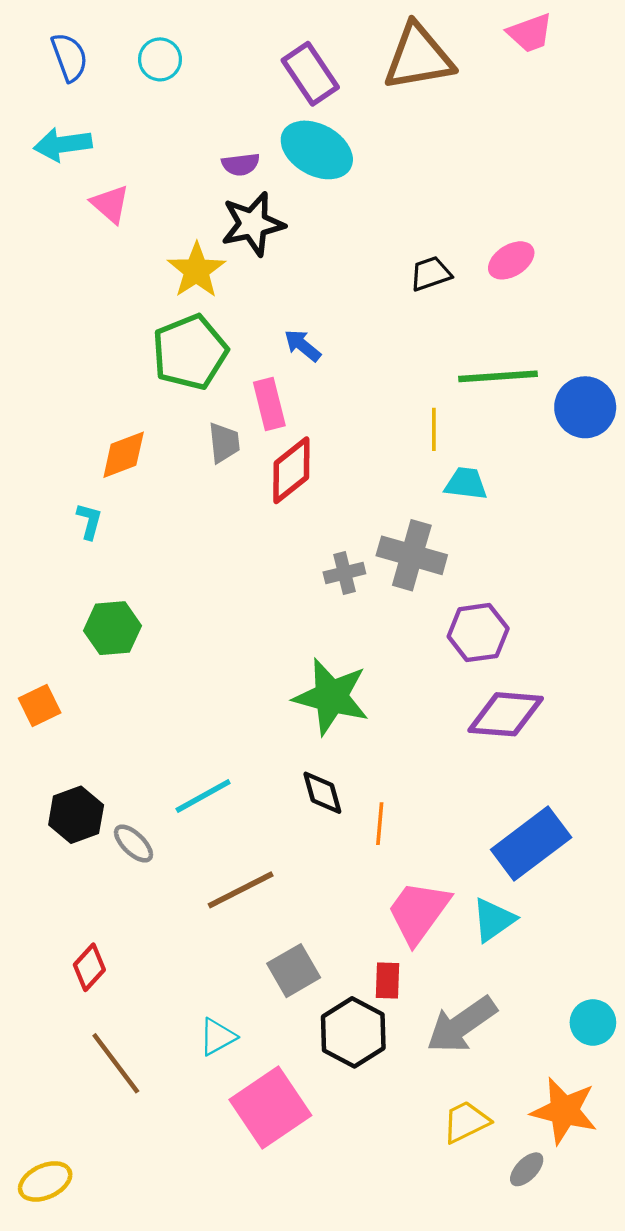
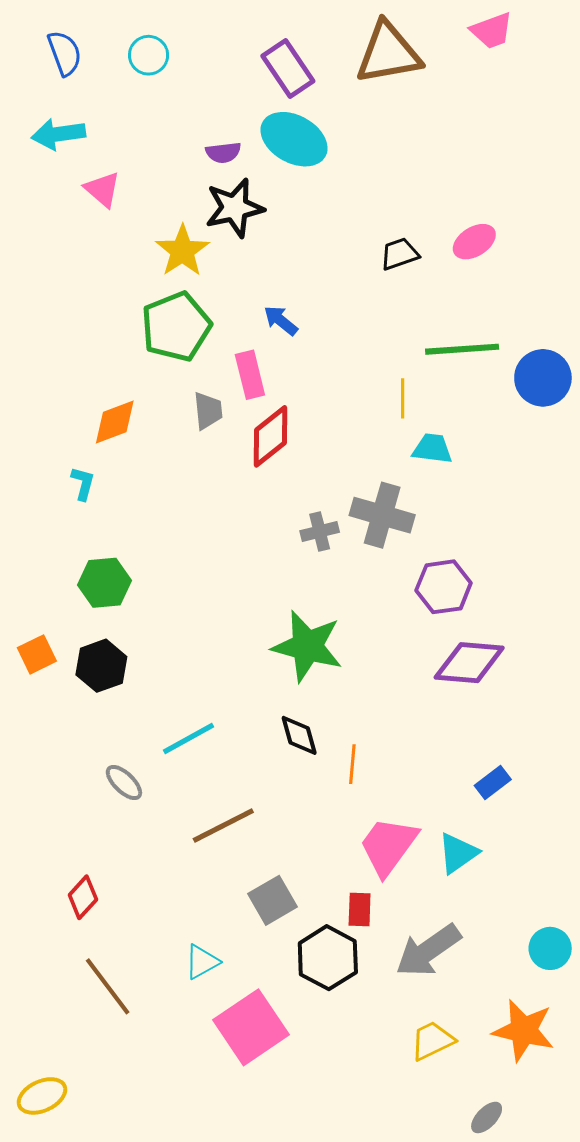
black hexagon: (76, 815) -> (101, 666), moved
blue rectangle: (531, 844) -> (493, 783), size x0.5
gray ellipse: (527, 1169) -> (487, 1117), moved

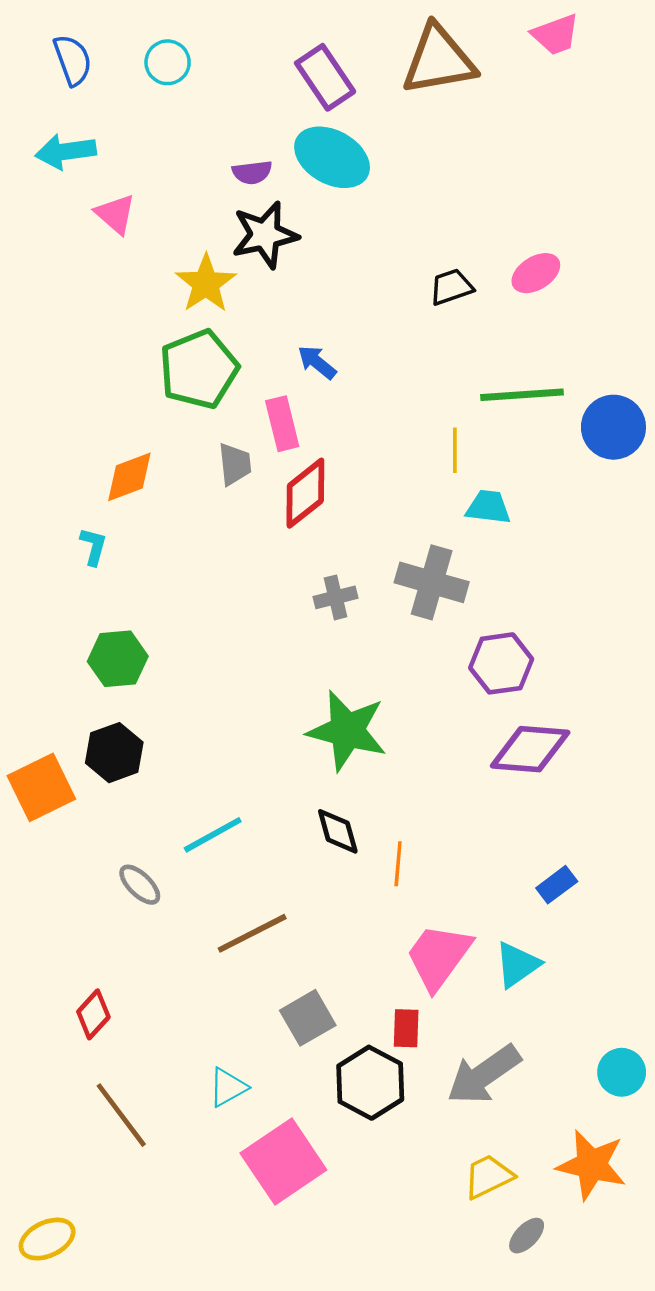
gray cross: (320, 532) -> (336, 597), moved
orange square: (37, 654) -> (41, 787), moved, size x1.5
gray ellipse: (487, 1117) -> (527, 1236), moved

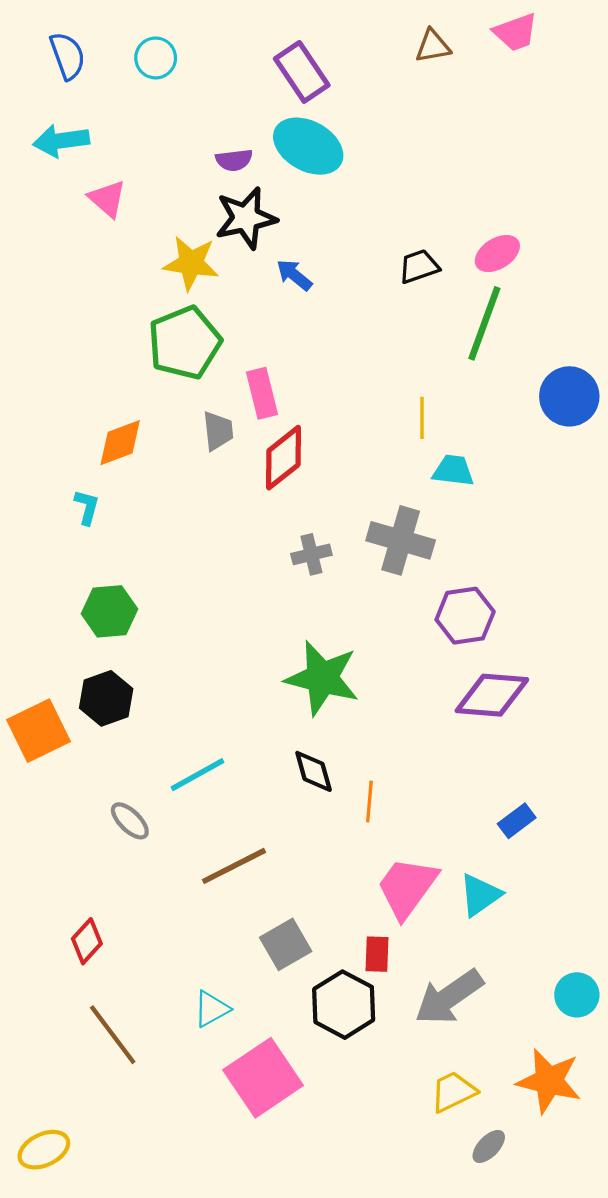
brown triangle: (439, 60) -> (433, 46), moved, size x0.5
yellow star: (206, 284) -> (191, 263), turned -30
blue arrow: (317, 362) -> (294, 275), moved
green line: (522, 395) -> (484, 323), moved, turned -66

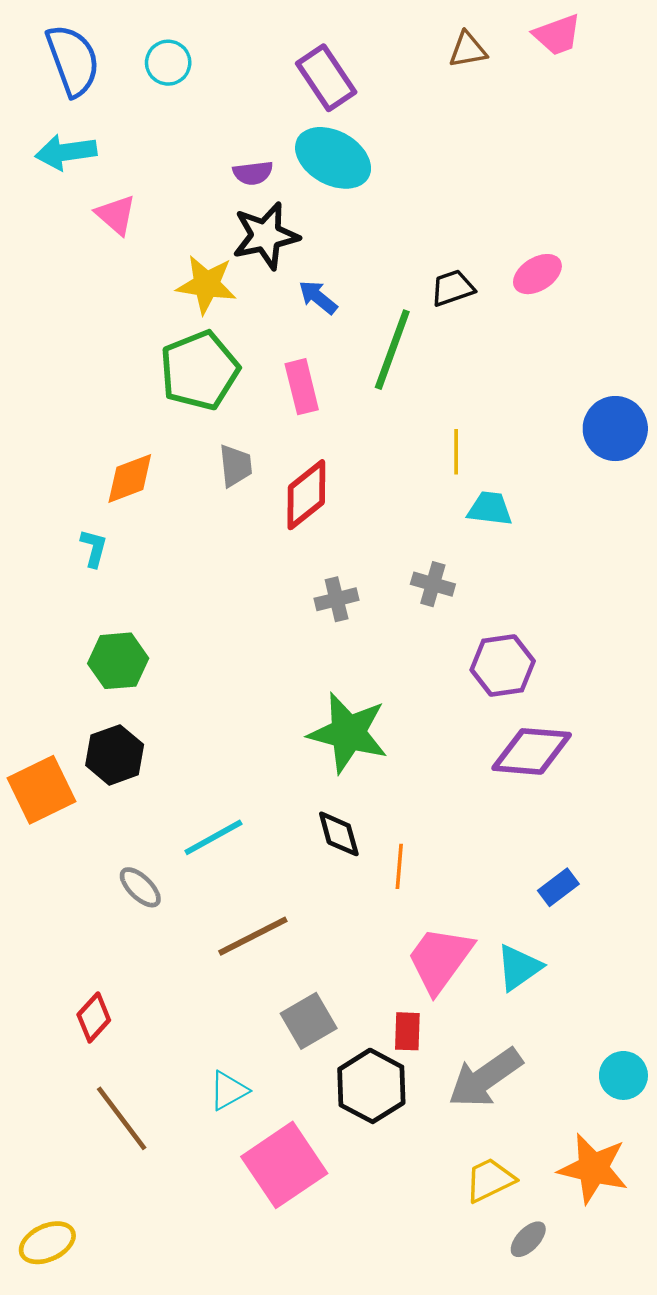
blue semicircle: (68, 56) -> (73, 60), size x1.4
green line: (484, 323) -> (392, 350), moved
pink rectangle: (262, 393) -> (302, 387), moved
gray cross: (401, 540) -> (433, 584), size x0.6

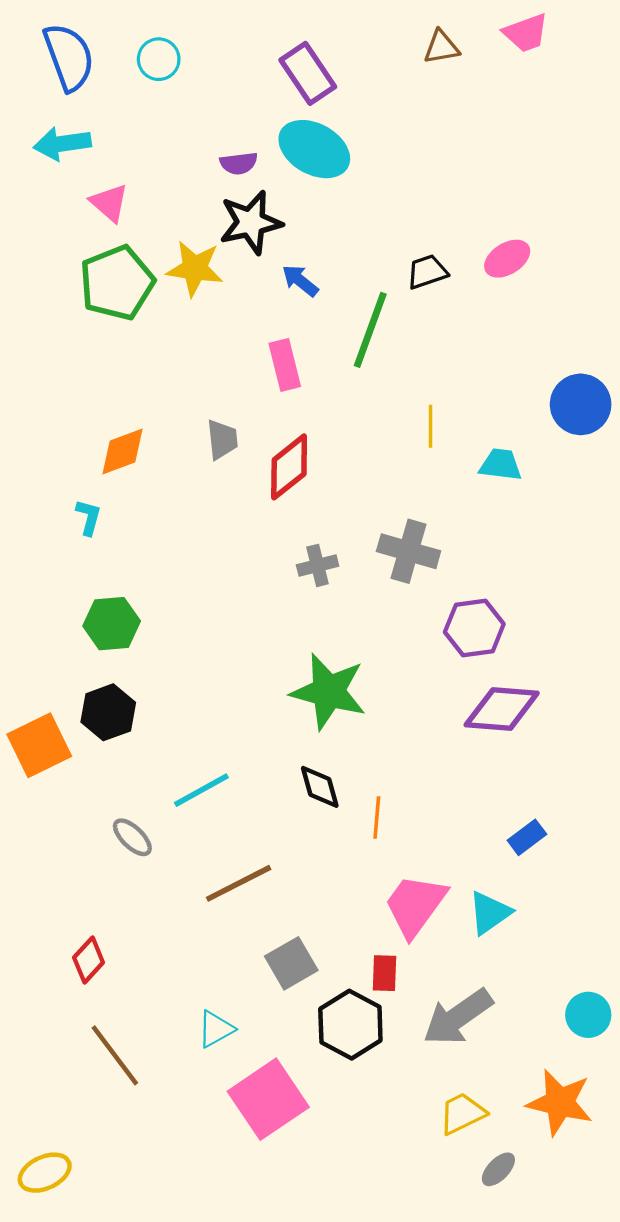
green pentagon: (199, 370) -> (117, 283), moved
cyan trapezoid: (490, 509) -> (501, 465), moved
gray cross: (433, 584) -> (409, 551), size x1.5

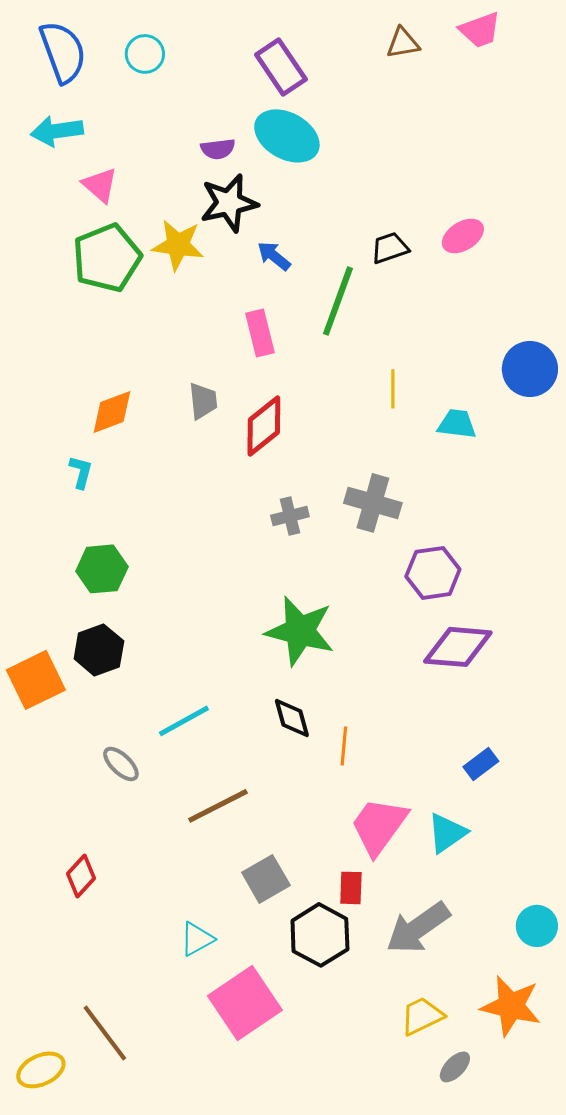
brown line: (115, 1055) -> (105, 1033), moved

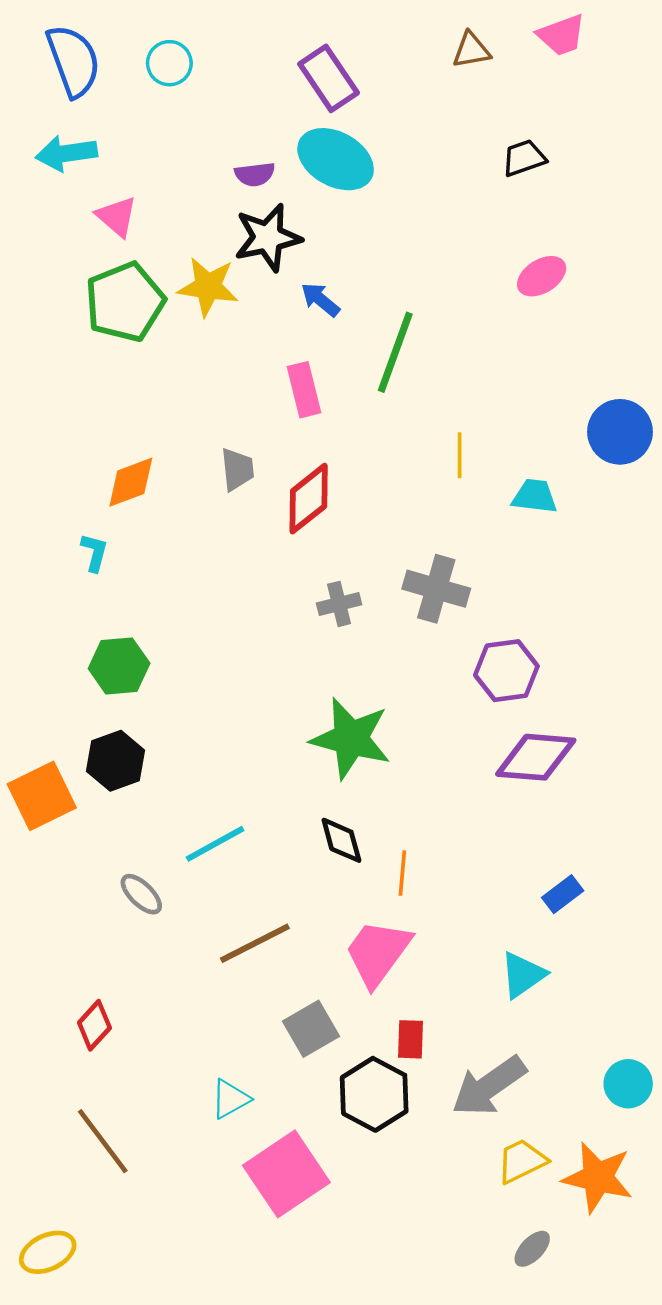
black trapezoid: (390, 248) -> (524, 158), moved
pink trapezoid: (379, 826) -> (378, 953), moved
yellow trapezoid: (422, 1016) -> (522, 1161), moved
brown line: (105, 1033) -> (103, 1141), moved

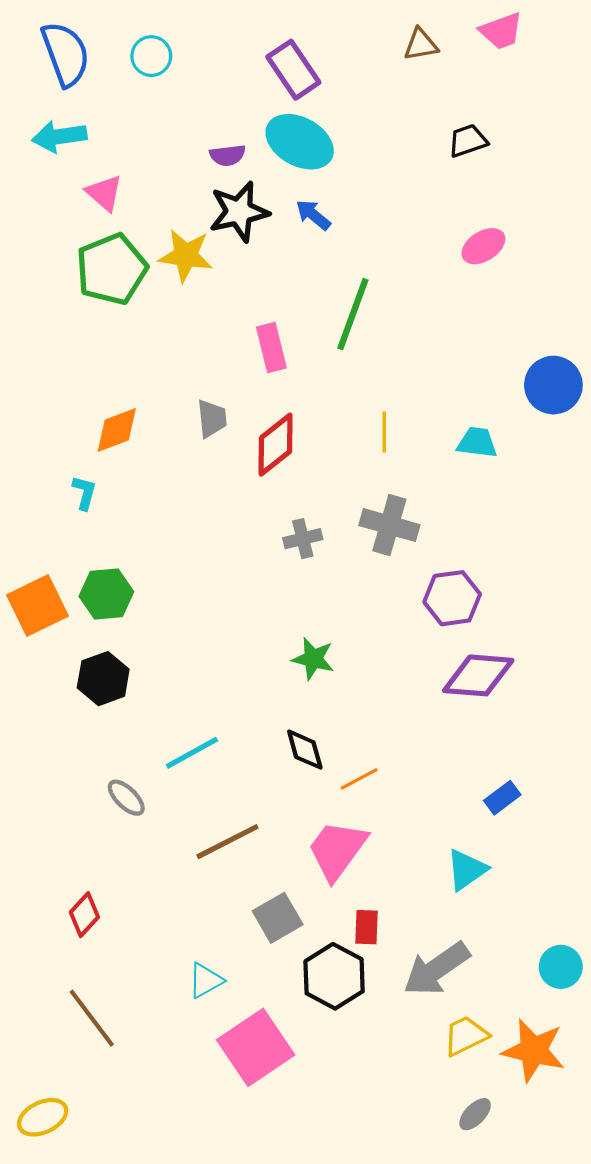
blue arrow: (320, 300) -> (313, 215), moved
yellow line: (460, 455) -> (384, 432), moved
green star: (351, 738) -> (313, 659), size x0.6
orange square: (42, 796) -> (37, 605), moved
orange line: (402, 873) -> (359, 779), turned 57

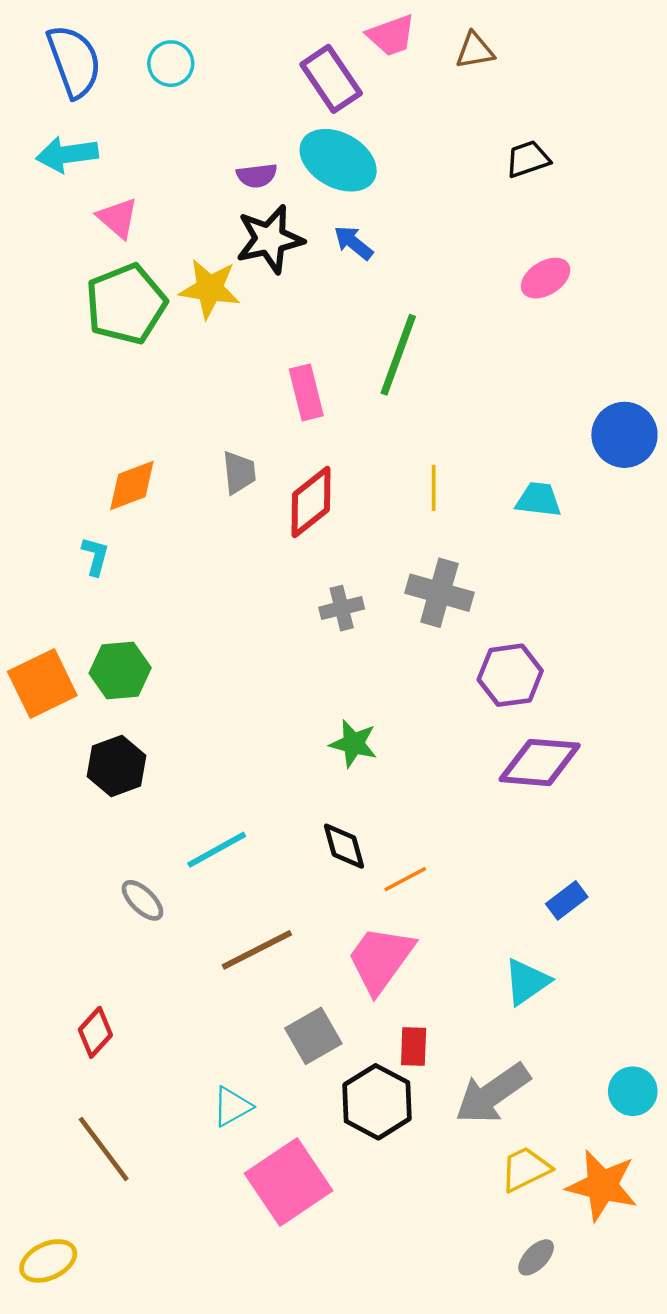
pink trapezoid: (501, 31) -> (391, 35), moved

